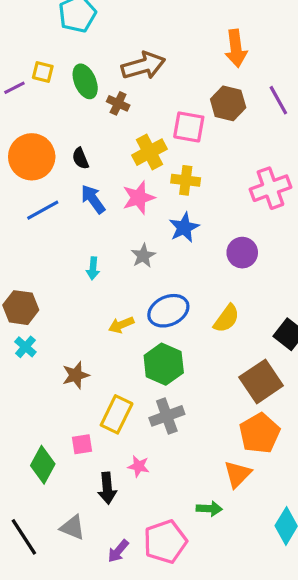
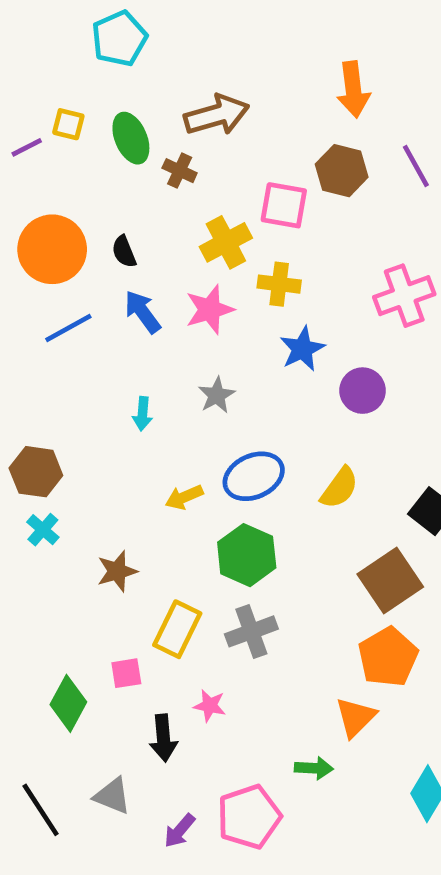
blue star: (184, 227) -> (302, 349), moved

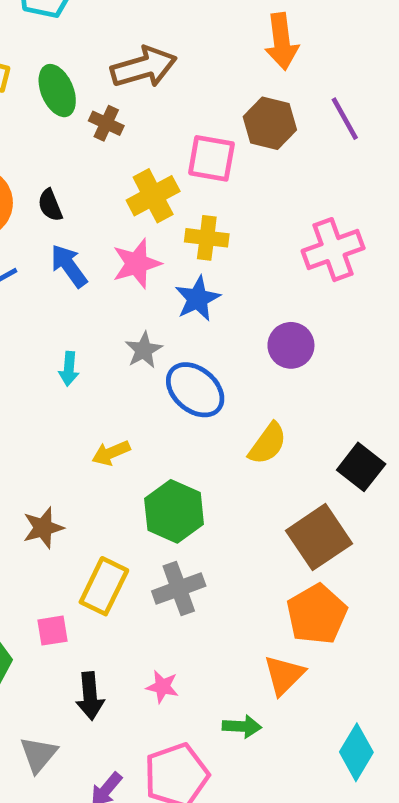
blue star: (302, 349) -> (197, 299), moved
blue ellipse: (254, 476) -> (195, 390), moved, turned 64
pink star: (210, 706) -> (162, 687), moved
gray triangle: (112, 796) -> (38, 754), turned 48

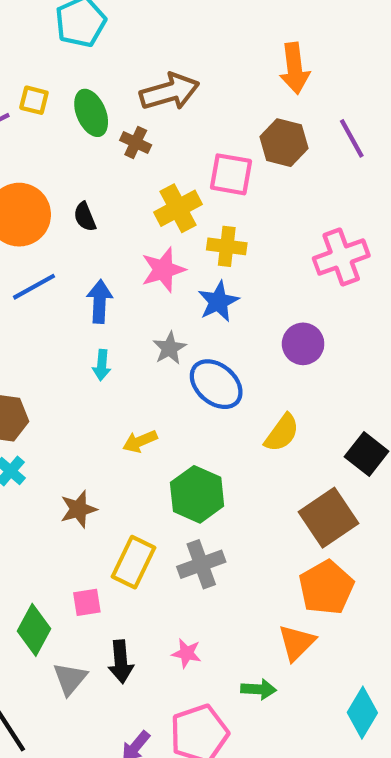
blue arrow: (69, 266) -> (100, 301), moved, turned 39
gray triangle: (38, 754) -> (70, 679), moved

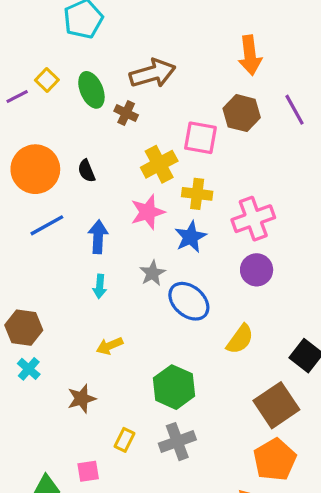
yellow square: (34, 100) -> (47, 80), turned 30
pink cross: (341, 257) -> (253, 219), moved
yellow arrow: (140, 441) -> (110, 346), moved
yellow rectangle: (134, 562) -> (124, 440), size x0.6

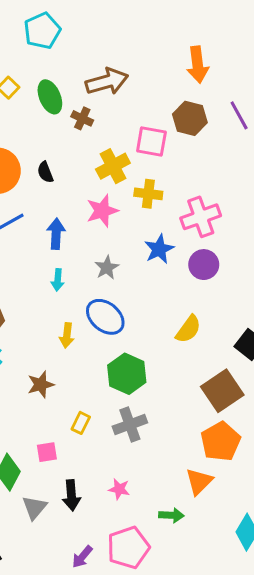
blue star: (191, 237) -> (159, 249), moved
blue ellipse: (189, 301) -> (105, 317), moved
yellow arrow: (110, 346) -> (67, 335), turned -60

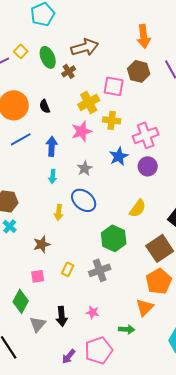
brown cross: (82, 118) -> (69, 71), turned 32
green hexagon: (127, 374) -> (114, 238), moved
pink square: (47, 452) -> (38, 276), moved

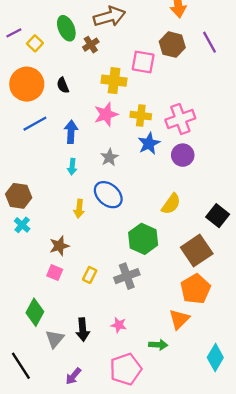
yellow square: (21, 51) -> (35, 43), moved
yellow cross: (89, 102) -> (114, 81), turned 35
yellow cross: (112, 120) -> (141, 116), moved
pink square: (38, 276) -> (55, 273), moved, turned 32
purple arrow: (69, 356) -> (73, 376), moved

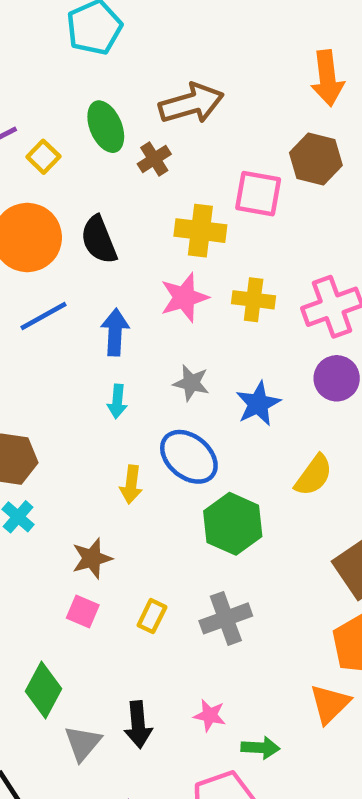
black semicircle: (63, 85) -> (99, 240), size x1.5
blue star: (149, 143) -> (258, 404), moved
gray star: (109, 157) -> (191, 383), turned -30
green hexagon: (143, 239) -> (233, 524), moved
green arrow: (158, 345) -> (260, 748), moved

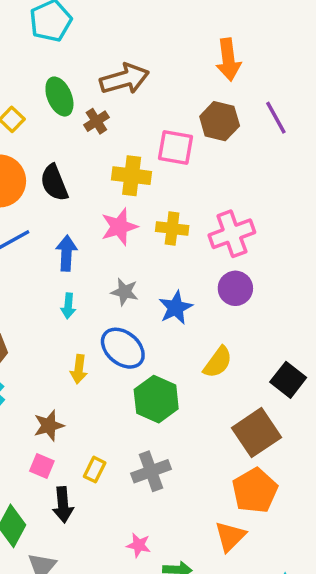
black arrow: (138, 725) -> (63, 505), moved

